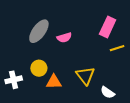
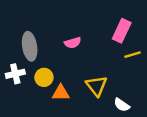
gray ellipse: (39, 31) -> (30, 46), moved, turned -45
white cross: (14, 80) -> (15, 74), moved

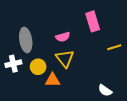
pink rectangle: (122, 31) -> (93, 21), moved, turned -42
yellow triangle: (97, 86) -> (65, 59), moved

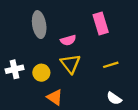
gray ellipse: (26, 40) -> (39, 25), moved
yellow line: (114, 47) -> (111, 65), moved
orange triangle: (52, 80) -> (55, 97), moved, turned 35

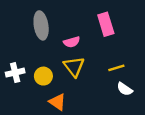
white semicircle: (114, 98) -> (125, 89), moved

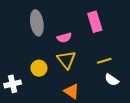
white cross: (15, 73) -> (13, 84), moved
orange triangle: (58, 102) -> (72, 91), moved

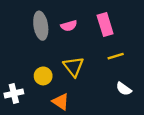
pink semicircle: (64, 38) -> (69, 26), moved
yellow line: (104, 61) -> (116, 56), moved
orange triangle: (72, 91) -> (61, 102), moved

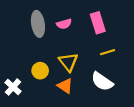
white semicircle: (124, 89) -> (102, 82), moved, size x1.5
white cross: (14, 93) -> (13, 87), turned -35
orange triangle: (61, 102) -> (65, 86), moved

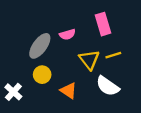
gray ellipse: (38, 24) -> (40, 46), moved, turned 45
pink semicircle: (64, 24) -> (67, 34), moved
yellow triangle: (68, 62) -> (89, 60), moved

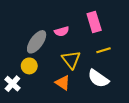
yellow triangle: (89, 60) -> (71, 60), moved
yellow circle: (42, 75) -> (29, 66), moved

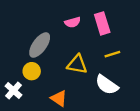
pink semicircle: (62, 31) -> (73, 22), moved
yellow triangle: (71, 60) -> (77, 64), turned -42
orange triangle: (63, 83) -> (59, 98), moved

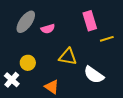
pink semicircle: (73, 22) -> (48, 29), moved
gray ellipse: (40, 45) -> (26, 22), moved
yellow line: (112, 54) -> (107, 39), moved

